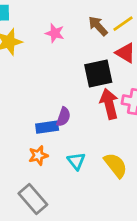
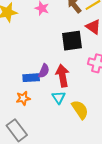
red arrow: (109, 104) -> (62, 76), moved
cyan triangle: (76, 161) -> (59, 97), moved

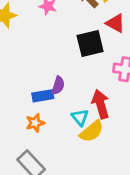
red arrow: (62, 76) -> (101, 104), moved
yellow semicircle: (80, 110) -> (92, 131), moved, turned 90

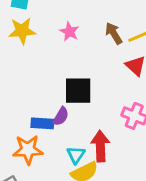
black square: (90, 43) -> (78, 91), moved
orange star: (35, 123) -> (28, 150), size x1.5

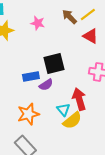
purple semicircle: (61, 116) -> (46, 85), turned 40
blue rectangle: (42, 123) -> (31, 76), moved

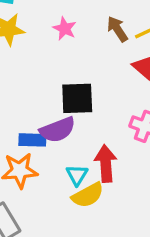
blue rectangle: (31, 76) -> (32, 140), moved
purple semicircle: (46, 85) -> (58, 130), size x1.5

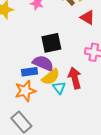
purple semicircle: (58, 130) -> (43, 63), turned -125
yellow semicircle: (88, 195) -> (51, 77), moved

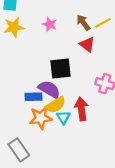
red triangle: (87, 17) -> (87, 44), moved
orange star: (25, 91) -> (41, 118), moved

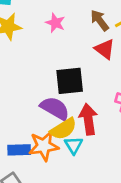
blue rectangle: (34, 97) -> (19, 150), moved
red arrow: (81, 109) -> (88, 119), moved

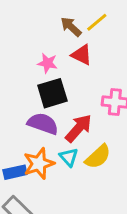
pink star: (55, 23) -> (47, 63), moved
red arrow: (88, 119) -> (79, 128), turned 60
yellow semicircle: (63, 129) -> (98, 157), moved

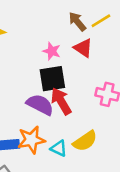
red arrow: (79, 128) -> (61, 101), moved, turned -80
cyan triangle: (69, 157) -> (59, 148), moved, turned -30

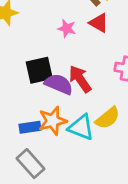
black square: (52, 79) -> (39, 70), moved
cyan triangle: (59, 148) -> (81, 127), size x1.5

